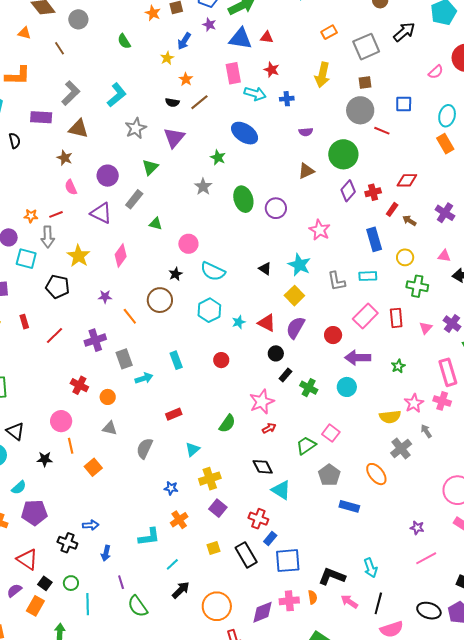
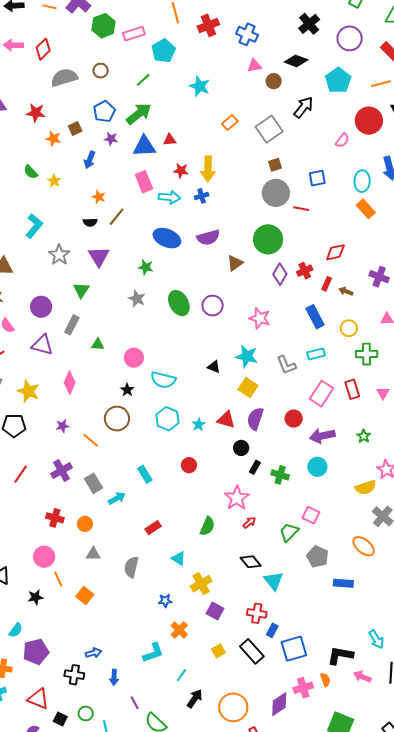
yellow star: (167, 58) -> (54, 181), moved
yellow arrow: (322, 75) -> (208, 169), moved
purple semicircle: (306, 132) -> (208, 237), moved, size x1.6
cyan triangle: (193, 449) -> (179, 558), turned -35
cyan triangle: (281, 490) -> (273, 581), turned 30

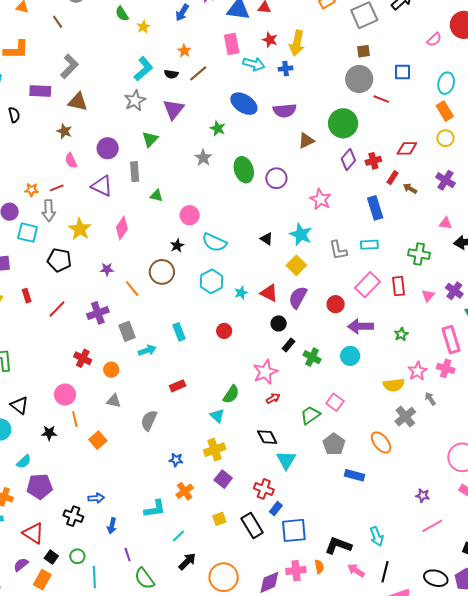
cyan L-shape: (34, 226) -> (143, 69), moved
gray rectangle: (72, 325) -> (135, 172), turned -42
yellow circle: (349, 328) -> (445, 138), moved
cyan triangle: (179, 558) -> (217, 416), moved

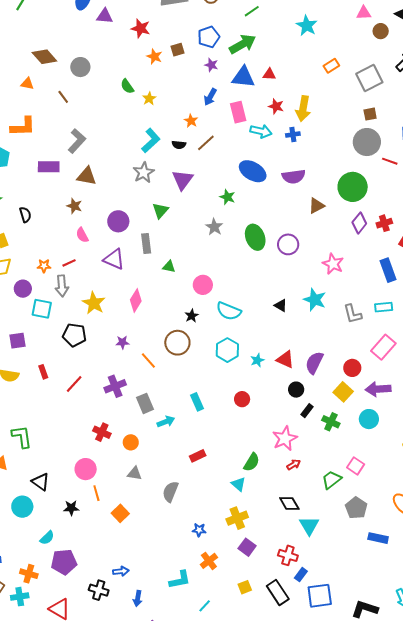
blue arrow: (182, 13) -> (210, 97), moved
black semicircle: (14, 115) -> (25, 215), moved
yellow square: (296, 265) -> (343, 392), moved

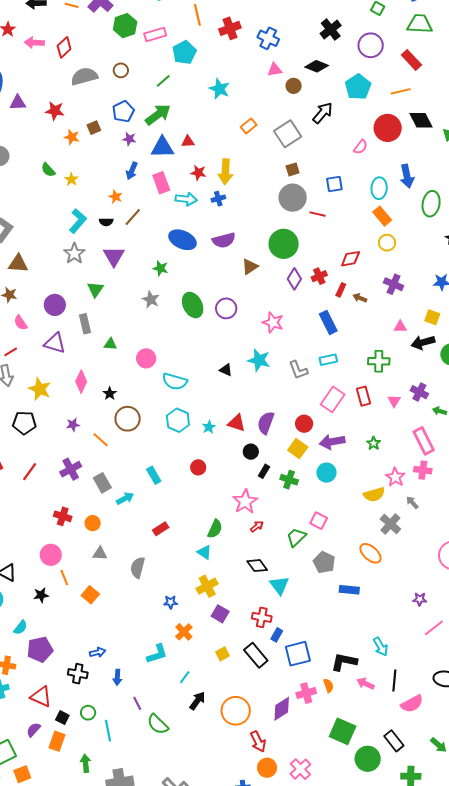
black star: (192, 316) -> (110, 394), moved

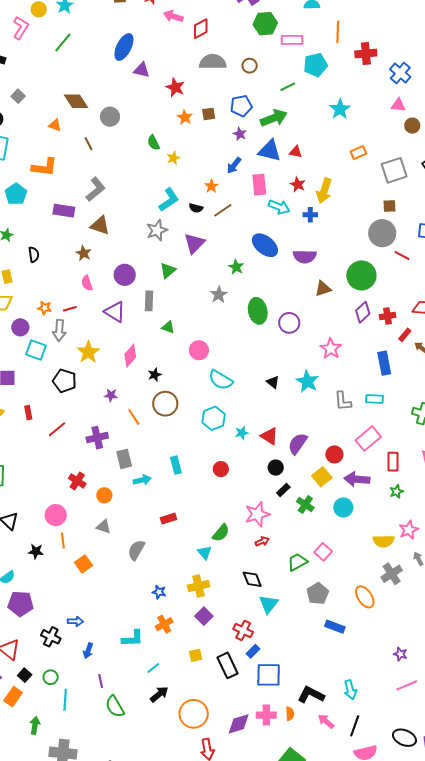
red rectangle: (363, 396) -> (393, 462), moved

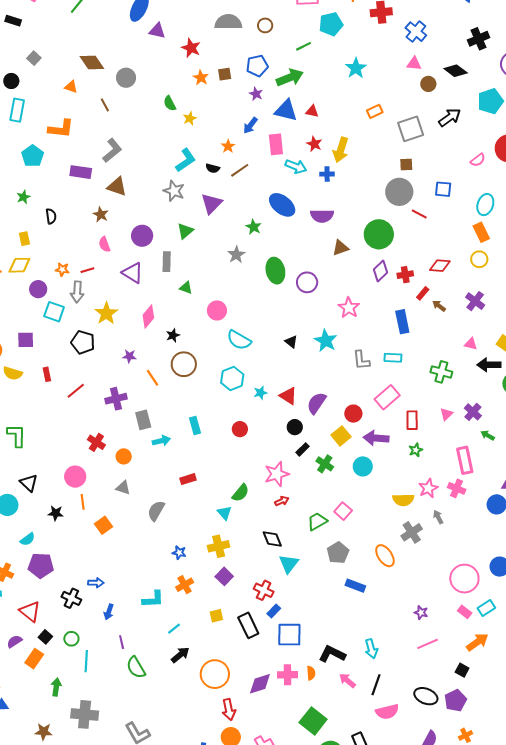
gray star: (157, 230) -> (174, 191), turned -30

